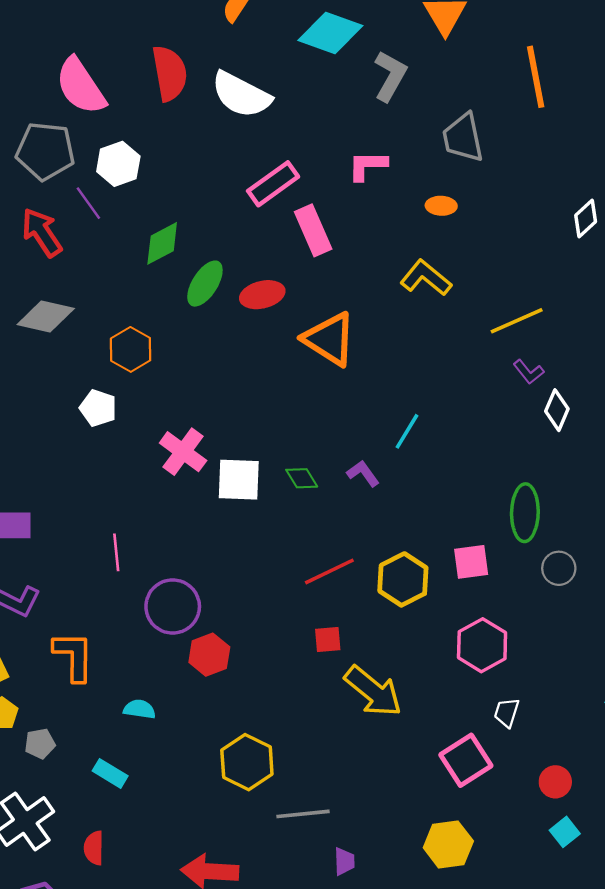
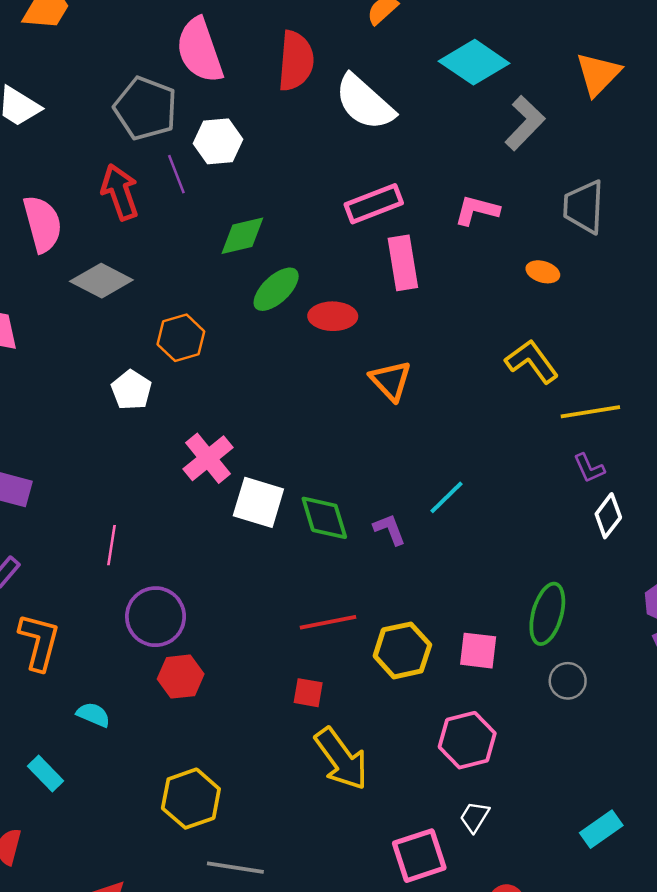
yellow L-shape: (426, 278) -> (532, 361), moved
orange triangle: (329, 339) -> (391, 381), size x0.7
green diamond: (302, 478) -> (324, 518), size x1.5

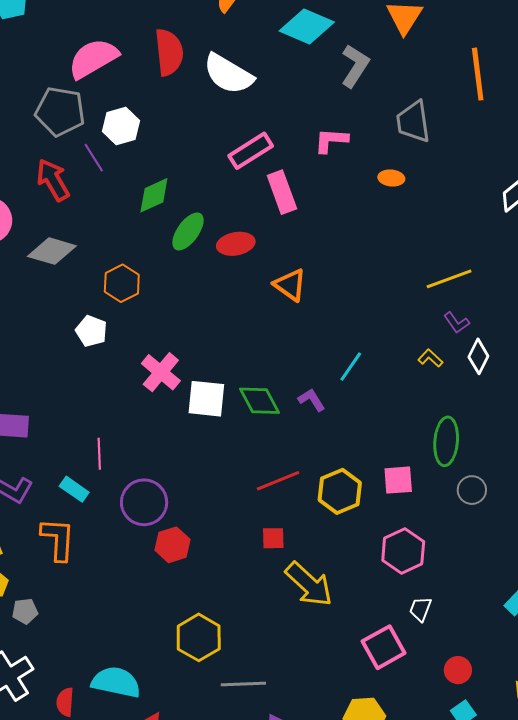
pink semicircle: (200, 50) -> (93, 58), turned 90
yellow L-shape: (532, 361) -> (430, 358), moved, size x0.6
cyan semicircle: (93, 715) -> (116, 682), moved, size x1.8
cyan rectangle: (45, 774) -> (74, 489), moved

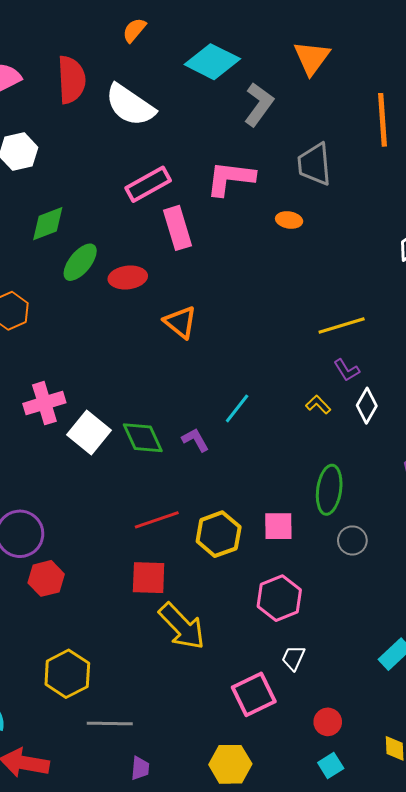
pink L-shape: (331, 140) -> (230, 178), size x1.4
pink cross: (161, 372) -> (44, 403), turned 30
white square: (206, 399) -> (89, 433), turned 30
red square: (273, 538) -> (149, 578), size x1.5

